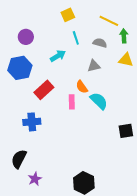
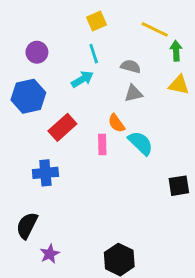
cyan line: (76, 38) -> (94, 54), moved
gray semicircle: (100, 43) -> (131, 66), moved

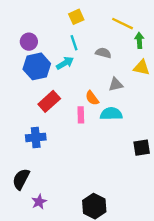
gray triangle: (133, 93) -> (116, 84), moved
blue hexagon: (28, 96) -> (37, 66), moved
cyan semicircle: (141, 143) -> (111, 114), turned -45

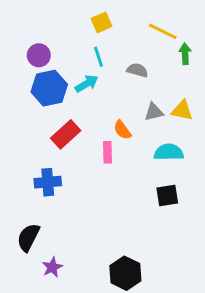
yellow triangle: (142, 68) -> (182, 110), moved
cyan semicircle: (111, 114) -> (169, 152), moved
black square: (142, 148) -> (167, 196), moved

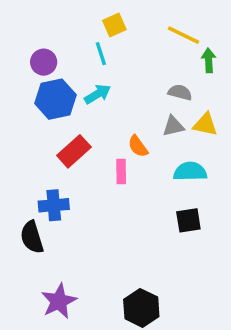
cyan line: (99, 57) -> (101, 54), moved
gray semicircle: (137, 70) -> (180, 92), moved
black semicircle: (28, 237) -> (32, 237), moved, turned -44
purple star: (52, 267) -> (59, 301), size x1.5

